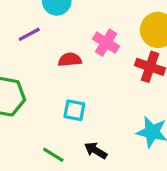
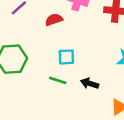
green line: (53, 155) -> (58, 80), moved

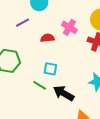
black arrow: (90, 83) -> (64, 93), size x1.5

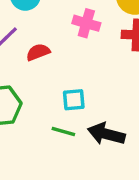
red semicircle: (47, 38) -> (38, 52), moved

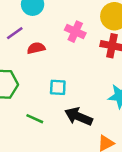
green line: (63, 132) -> (35, 119), moved

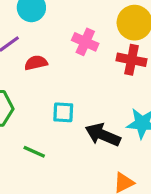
black arrow: (79, 116) -> (103, 135), moved

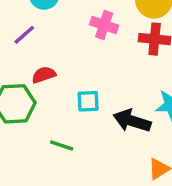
red semicircle: (36, 63) -> (44, 75), moved

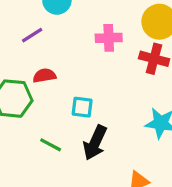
pink cross: (104, 25) -> (109, 38), turned -30
black arrow: (132, 121) -> (95, 143), moved, turned -92

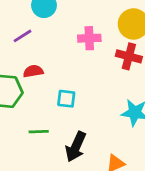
black arrow: (95, 143) -> (76, 147), moved
green line: (51, 145) -> (39, 132), turned -30

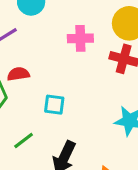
green line: (39, 132) -> (24, 140), turned -36

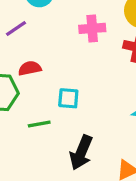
green line: (24, 140) -> (39, 124), moved, turned 30

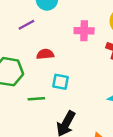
red semicircle: (30, 68) -> (45, 54), moved

